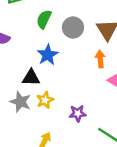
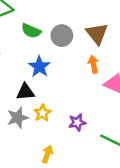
green semicircle: (44, 19) -> (31, 31), turned -84
gray star: (20, 102) -> (18, 118), turned -30

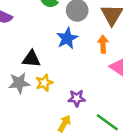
blue star: (39, 67) -> (67, 38), moved
yellow arrow: (47, 154) -> (64, 123), moved

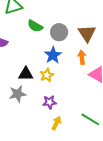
yellow star: (44, 83) -> (47, 75), moved
purple star: (77, 98) -> (50, 102), moved

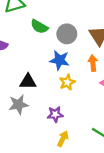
blue star: (53, 55) -> (60, 60), turned -30
yellow star: (47, 75) -> (67, 82), moved

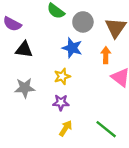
black triangle: (28, 82) -> (24, 50), moved
yellow star: (67, 82) -> (62, 76), moved

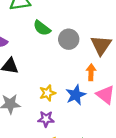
blue star: (72, 48) -> (76, 95), moved, turned 30

